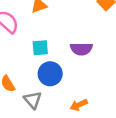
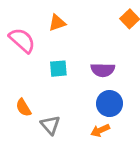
blue circle: (50, 74) -> (109, 104), moved

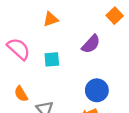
pink semicircle: (22, 40) -> (19, 49), moved
purple semicircle: (103, 70) -> (91, 44), moved, turned -48

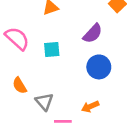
blue circle: (97, 90) -> (99, 67), moved

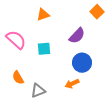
gray triangle: (44, 102) -> (38, 91), turned 49
orange arrow: (90, 107) -> (72, 84), moved

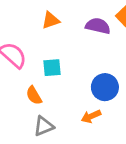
purple semicircle: (77, 36) -> (98, 26), moved, turned -120
orange semicircle: (18, 78) -> (34, 95), moved

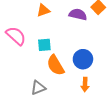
orange semicircle: (34, 95) -> (56, 65), moved, size x1.5
orange arrow: (91, 116) -> (85, 85), moved, turned -64

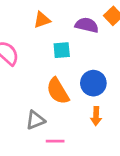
cyan square: (44, 45) -> (62, 50), moved

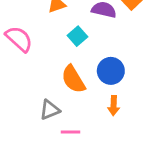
cyan square: (62, 50) -> (77, 36), turned -36

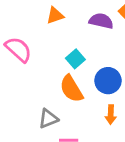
cyan square: (77, 36) -> (75, 59), moved

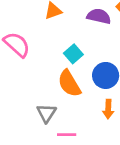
gray triangle: (48, 119) -> (46, 113), turned -35

